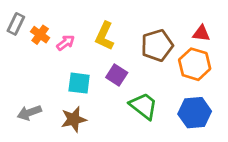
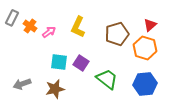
red triangle: (201, 33) -> (150, 25), turned -48
purple square: (117, 75) -> (81, 63), moved

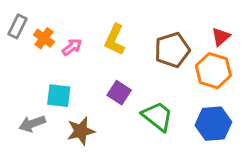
cyan square: (59, 62) -> (59, 96), moved

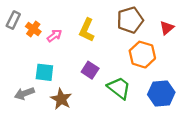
brown pentagon: (172, 50) -> (130, 20), moved
orange hexagon: (213, 71) -> (142, 55), moved
brown star: (81, 131) -> (61, 99), turned -30

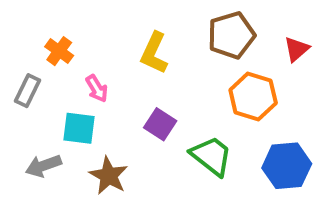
gray rectangle: (13, 20) -> (28, 91), moved
pink arrow: (54, 36) -> (97, 89), moved, turned 96

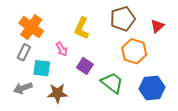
orange cross: (59, 51) -> (31, 27), size x1.6
pink arrow: (97, 89) -> (62, 49), moved
gray rectangle: (28, 91) -> (24, 52), moved
brown star: (109, 176) -> (57, 93), turned -30

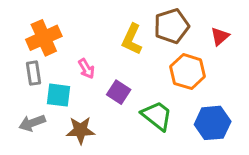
orange cross: (31, 27) -> (44, 38), turned 30
yellow L-shape: (82, 28) -> (132, 39), moved
gray rectangle: (24, 52) -> (34, 73), turned -35

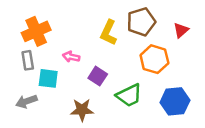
pink arrow: (86, 69) -> (71, 57), turned 133
green trapezoid: (157, 116) -> (129, 95), turned 116
brown star: (80, 130) -> (82, 110), moved

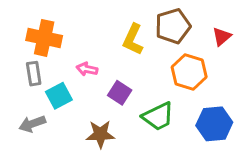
orange cross: (36, 31) -> (44, 38), turned 36
cyan square: (48, 78) -> (59, 96), turned -35

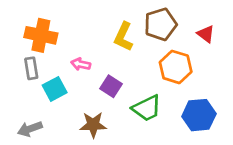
red triangle: (222, 37) -> (206, 34), turned -42
gray arrow: (32, 124) -> (30, 129), moved

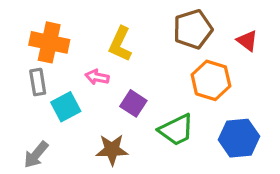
yellow L-shape: (123, 37) -> (120, 44), moved
gray arrow: (30, 129) -> (36, 155), turned -30

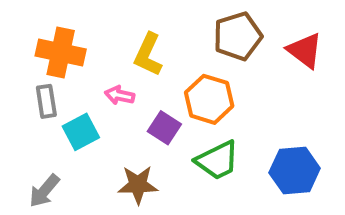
red triangle: (247, 41) -> (305, 50), size x1.4
orange hexagon: (211, 80) -> (209, 99), moved

